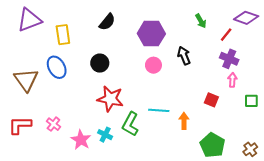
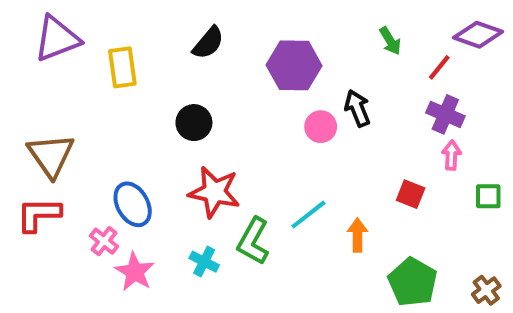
pink circle: (153, 65) -> (321, 127), moved
blue ellipse: (57, 67) -> (133, 204), moved
cyan line: (159, 110) -> (308, 215), turned -42
red L-shape: (20, 125) -> (39, 215), moved
pink star: (81, 140) -> (135, 272), moved

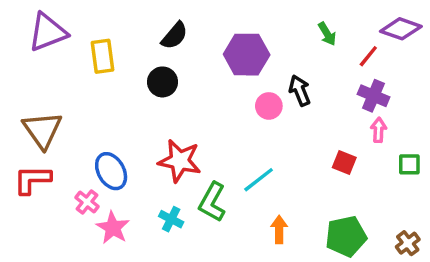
black circle: (194, 123) -> (163, 82), moved
orange arrow: (357, 235) -> (279, 229), moved
green pentagon: (413, 282) -> (346, 236), turned 30

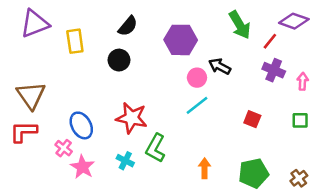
green arrow: (327, 34) -> (240, 25), size x1.6
black arrow: (300, 91) -> (220, 66), turned -40
pink arrow: (379, 130) -> (303, 81), moved
cyan line: (259, 180) -> (197, 105), moved

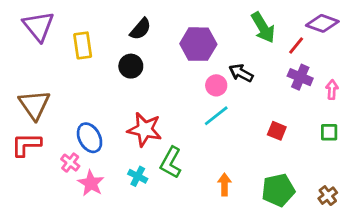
purple triangle: (35, 24) -> (39, 26), turned -48

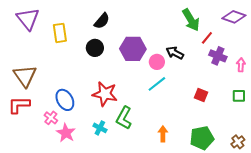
purple hexagon: (198, 44) -> (133, 49), moved
red line: (296, 45) -> (207, 38), moved

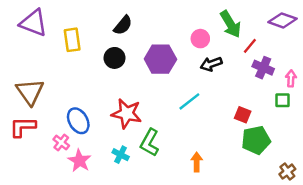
purple triangle: (28, 19) -> (34, 23), turned -30
black arrow: (175, 53) -> (211, 64), turned -48
pink circle: (157, 62) -> (200, 39), moved
green square: (239, 96) -> (283, 100), moved
green pentagon: (202, 138) -> (256, 140), moved

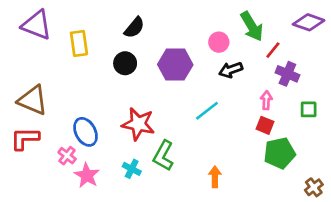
pink arrow: (291, 78) -> (266, 100), moved
brown triangle: (30, 92) -> (33, 100), turned -32

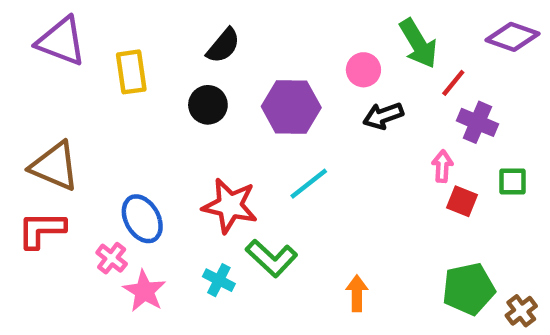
cyan line: (207, 111) -> (309, 184), moved
red square: (265, 125) -> (462, 201), moved
green pentagon: (280, 153) -> (469, 289), moved
green L-shape: (163, 156) -> (271, 258), turned -76

